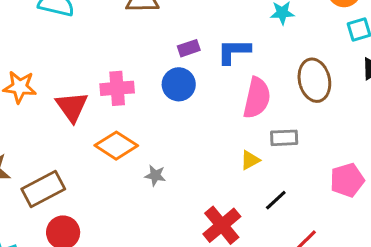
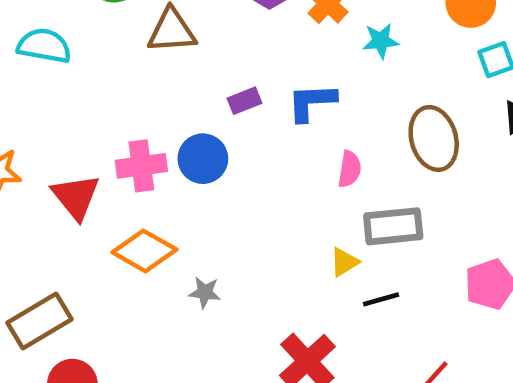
blue circle: (179, 84) -> (203, 159), moved
pink semicircle: (257, 98) -> (350, 169), size x0.6
gray rectangle: (284, 138) -> (393, 226), size x1.4
black line: (276, 200) -> (381, 299), moved, turned 30

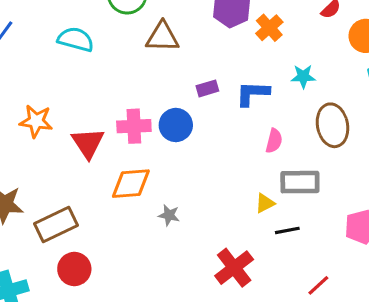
cyan star: (381, 41) -> (303, 76), moved
orange diamond: (144, 251) -> (131, 184), turned -39

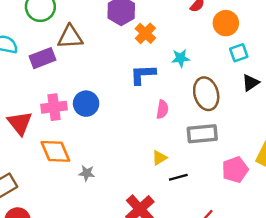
orange cross: (269, 28) -> (145, 33), moved
purple rectangle: (207, 88) -> (43, 58), moved, size x1.5
gray rectangle: (300, 182) -> (202, 134), moved
orange diamond: (131, 184) -> (55, 151), turned 76

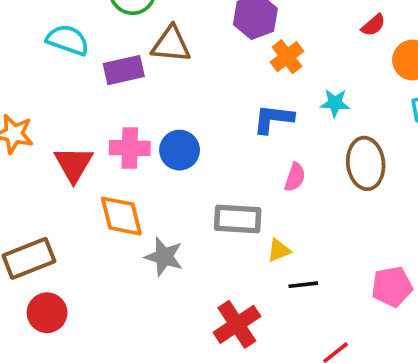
gray rectangle: (202, 134) -> (238, 219), moved
gray star: (87, 173) -> (164, 257), size x1.5

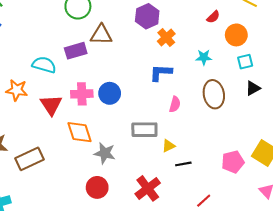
cyan semicircle: (68, 40) -> (44, 65), moved
cyan star: (335, 103) -> (204, 57), moved
red circle: (47, 313) -> (97, 187), moved

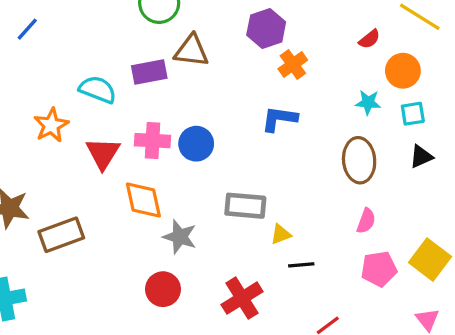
cyan star: (204, 57) -> (368, 102), moved
orange star: (17, 90) -> (51, 125), turned 30
pink semicircle: (175, 104) -> (366, 221), moved

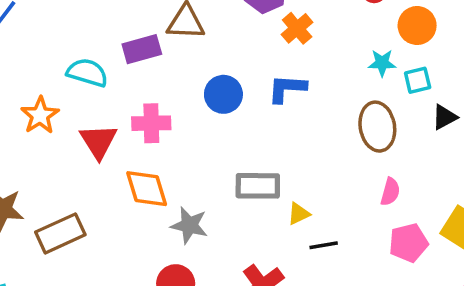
cyan square: (413, 114) -> (418, 80), moved
blue circle: (196, 144) -> (223, 94), moved

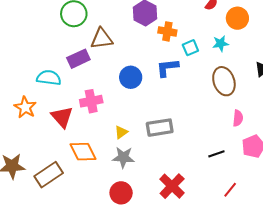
orange cross: (297, 28) -> (167, 31), turned -30
cyan square: (418, 80) -> (190, 48), moved
orange diamond: (147, 189) -> (83, 152), moved
yellow triangle: (299, 214) -> (121, 132), moved
black line: (324, 245) -> (216, 154), moved

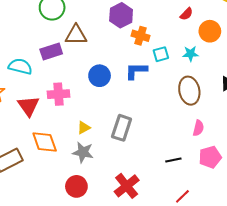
gray rectangle: (160, 128) -> (122, 128), turned -70

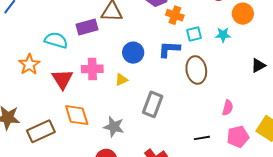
brown ellipse: (189, 91) -> (196, 70), moved
yellow triangle: (84, 128) -> (121, 80), moved

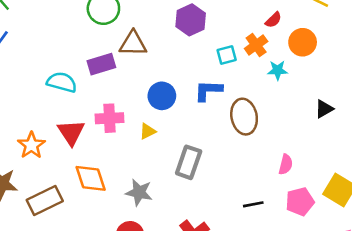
orange cross: (175, 15) -> (256, 45), moved, turned 36
cyan square: (194, 34) -> (227, 55), moved
orange star: (29, 64) -> (31, 145), moved

